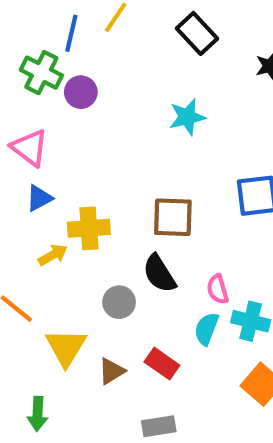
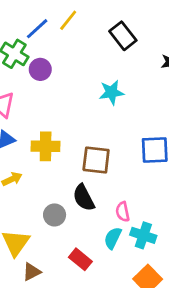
blue line: (71, 33) -> (37, 29), turned 30
yellow cross: (89, 228) -> (46, 146), moved
brown triangle: (112, 371) -> (32, 272), moved

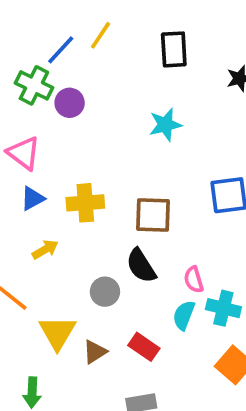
black rectangle: (123, 36) -> (174, 49), turned 40
brown triangle: (32, 272) -> (95, 352), moved

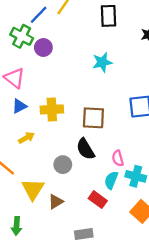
red rectangle: (144, 347) -> (98, 200), moved

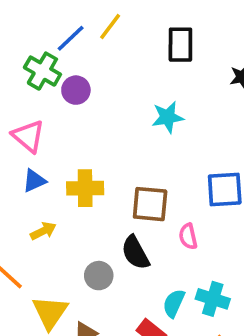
pink semicircle: (118, 158) -> (188, 236), moved

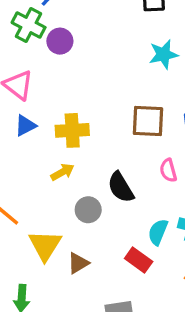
cyan star: (168, 117) -> (164, 54), moved
brown square: (150, 204) -> (148, 121), moved
yellow arrow: (43, 231) -> (63, 172), moved

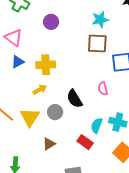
purple circle: (60, 41) -> (51, 22), moved
brown square: (148, 121) -> (97, 43), moved
yellow triangle: (45, 245) -> (30, 117), moved

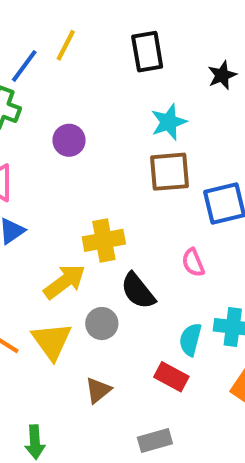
yellow cross: (46, 65) -> (104, 240), moved
yellow arrow: (40, 90) -> (64, 282), size x1.5

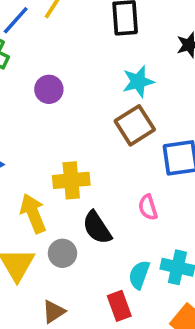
brown square: (170, 172) -> (135, 125), turned -33
yellow arrow: (64, 282) -> (33, 213), turned -81
red rectangle: (171, 377) -> (119, 306), turned 36

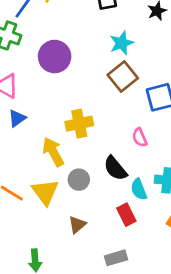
purple circle: (49, 89) -> (55, 56), size x1.5
black semicircle: (97, 228) -> (115, 168), moved
cyan semicircle: (139, 275) -> (139, 189), turned -35

